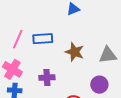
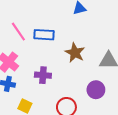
pink line: (18, 39) -> (18, 32), turned -66

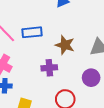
purple cross: (43, 75) -> (49, 68), moved

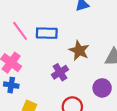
purple cross: (49, 68) -> (60, 72), turned -35

